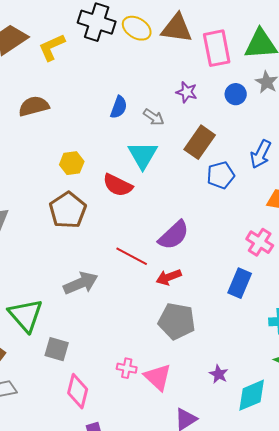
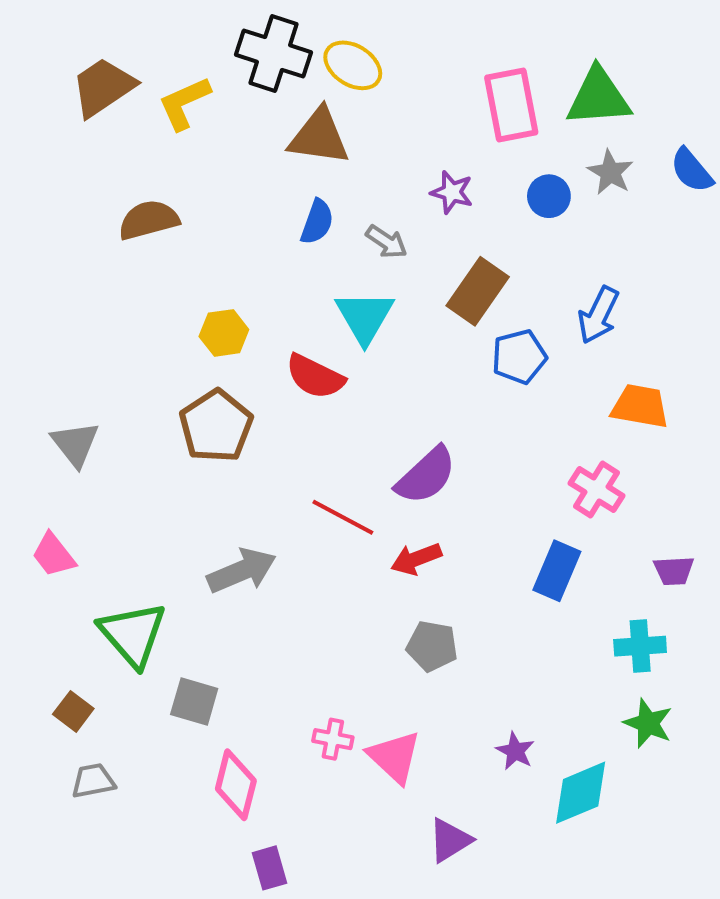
brown triangle: (177, 28) -> (319, 137), moved
gray pentagon: (177, 321) -> (432, 646), size x0.7

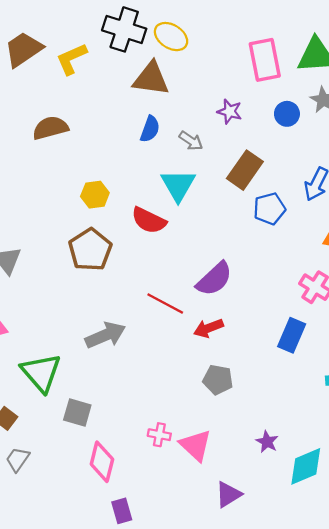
gray trapezoid: (93, 781) -> (18, 459), turned -44

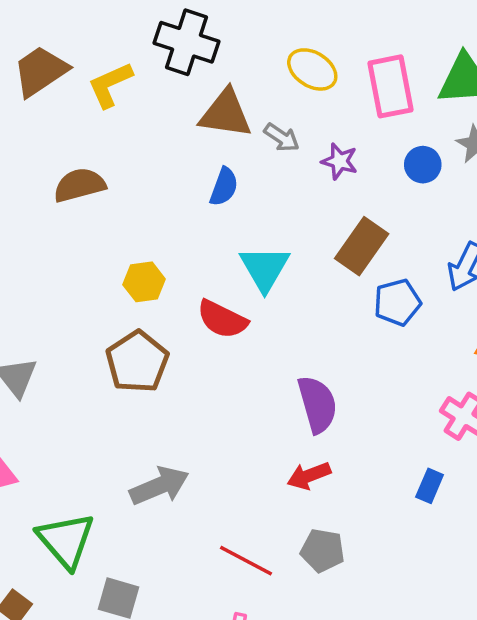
yellow ellipse: (171, 37) -> (312, 69), moved
gray arrow: (191, 141) -> (282, 137), moved
purple semicircle: (214, 279) -> (317, 404), turned -63
red line: (165, 304) -> (246, 561), moved
blue rectangle: (292, 335) -> (430, 486), size x0.7

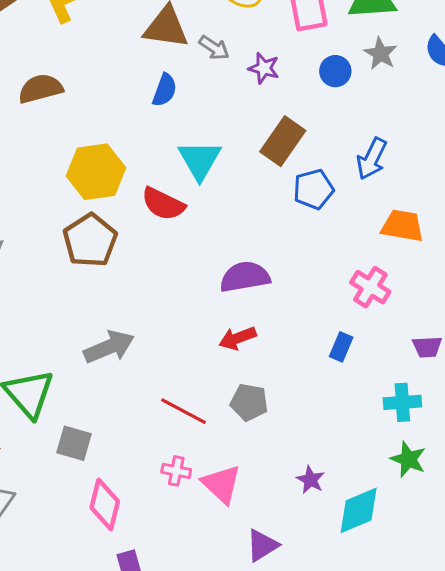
yellow hexagon: (144, 282) -> (96, 172), size x1.6
purple semicircle: (317, 404) -> (245, 277), turned -84

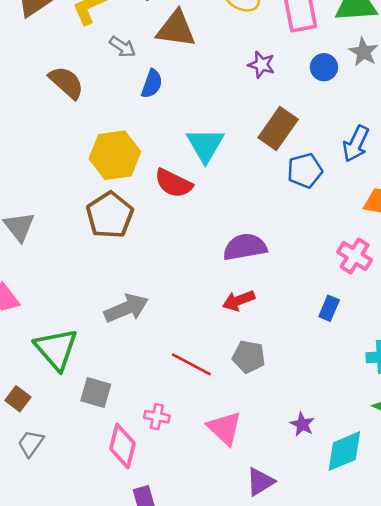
gray arrow: (214, 48) -> (122, 47), moved
brown semicircle: (41, 89) -> (66, 83), turned 57
blue semicircle: (165, 90) -> (152, 84), moved
pink cross: (176, 471) -> (157, 417), moved

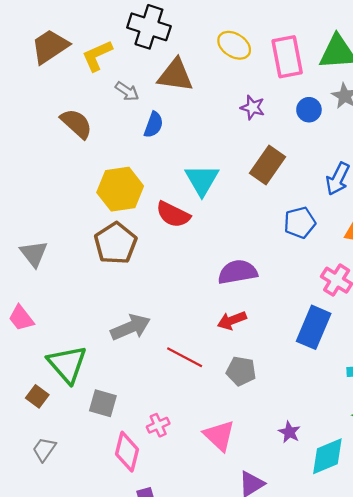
blue pentagon: (305, 171) -> (300, 223), moved
blue rectangle: (329, 308) -> (314, 327), size x1.8
red line: (191, 364) -> (185, 357), moved
brown square: (18, 399) -> (37, 396), moved
pink cross: (157, 417) -> (158, 425), turned -35

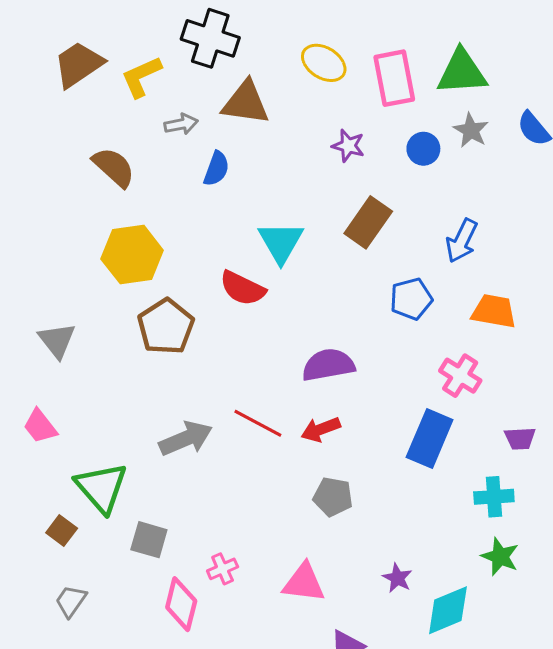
gray arrow: (127, 91) -> (181, 124), turned -45
yellow hexagon: (120, 189) -> (132, 255), moved
red line: (185, 357) -> (258, 423), moved
pink triangle: (219, 436) -> (304, 583), turned -36

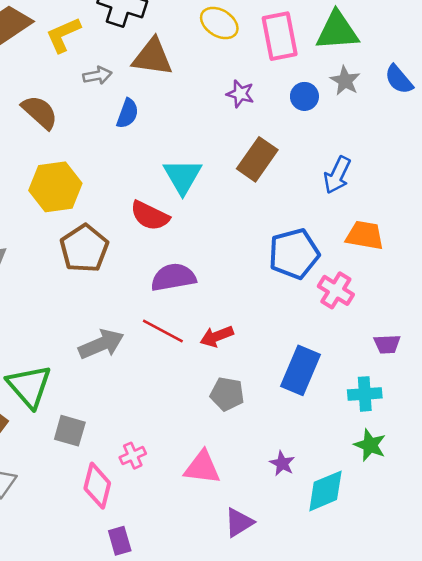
blue pentagon: (411, 299) -> (294, 254), moved, size x1.4
purple semicircle: (328, 365) -> (173, 277), moved
blue rectangle: (430, 439) -> (301, 370), moved

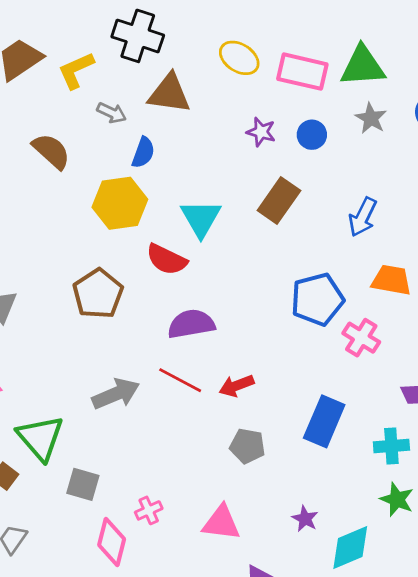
pink rectangle: (280, 36) -> (302, 72), turned -66
gray arrow: (97, 75) -> (112, 113), turned 36
blue circle: (304, 96) -> (312, 135), moved
yellow hexagon: (55, 187) -> (120, 203), moved

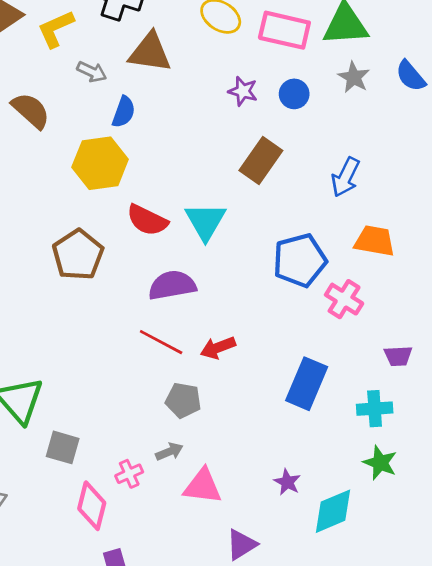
cyan triangle: (201, 218) -> (205, 221), moved
gray arrow: (116, 394) -> (169, 452), moved, size x0.6
gray pentagon: (247, 446) -> (183, 400), moved

